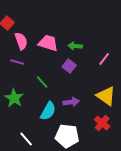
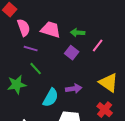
pink line: (104, 59) -> (98, 46), moved
purple line: (17, 62) -> (31, 49), moved
green line: (42, 82) -> (36, 69), moved
green star: (14, 98) -> (17, 85), turned 30

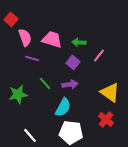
green line: (36, 69) -> (45, 83), moved
purple arrow: (74, 89) -> (70, 84), moved
cyan semicircle: (51, 98) -> (63, 107), moved

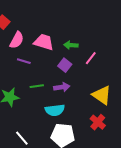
pink semicircle: (25, 37) -> (17, 40), turned 48
green line: (45, 83) -> (37, 86), turned -56
cyan semicircle: (63, 107) -> (55, 110), turned 54

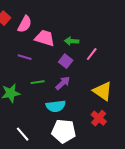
pink semicircle: (17, 40) -> (25, 24), moved
purple arrow: (62, 87) -> (63, 83), turned -35

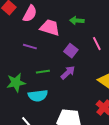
green arrow: (72, 41) -> (77, 21), moved
pink line: (92, 54) -> (97, 44), turned -64
cyan semicircle: (56, 106) -> (38, 96), moved

